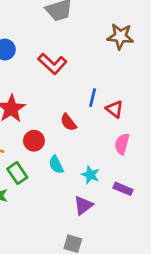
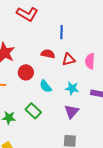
red triangle: (115, 109) -> (69, 60), moved, turned -40
red semicircle: (68, 122) -> (48, 54), turned 152
green rectangle: (17, 173) -> (33, 111), moved

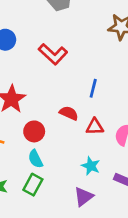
cyan semicircle: (46, 86) -> (35, 159), moved
green rectangle: (33, 111) -> (33, 185), turned 63

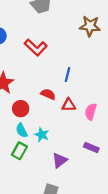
cyan star: (91, 166) -> (42, 135), moved

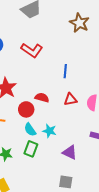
brown star: (90, 26) -> (79, 23), turned 30
red semicircle: (48, 94) -> (42, 98), moved
purple triangle: (60, 160) -> (70, 152), turned -49

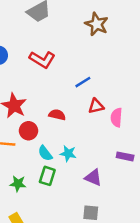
blue line: (65, 71) -> (83, 82), turned 56
red triangle: (70, 99) -> (96, 106), moved
red circle: (26, 109) -> (28, 131), moved

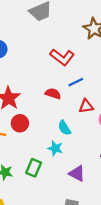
red L-shape: (42, 59) -> (62, 57), moved
red semicircle: (57, 115) -> (53, 94), moved
cyan semicircle: (45, 153) -> (64, 128), moved

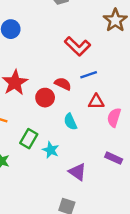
red circle: (20, 123) -> (45, 98), moved
cyan star: (55, 148) -> (51, 150), moved
green rectangle: (34, 168) -> (29, 139), moved

